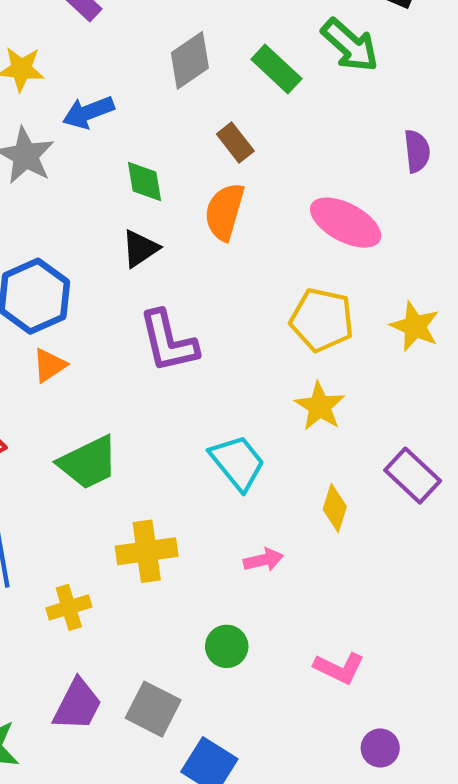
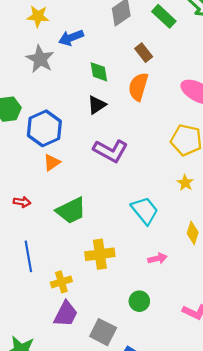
purple L-shape: (168, 341) -> (111, 151), turned -48
yellow star: (320, 406) -> (185, 183), size x0.7
purple trapezoid: (77, 705) -> (66, 314), moved

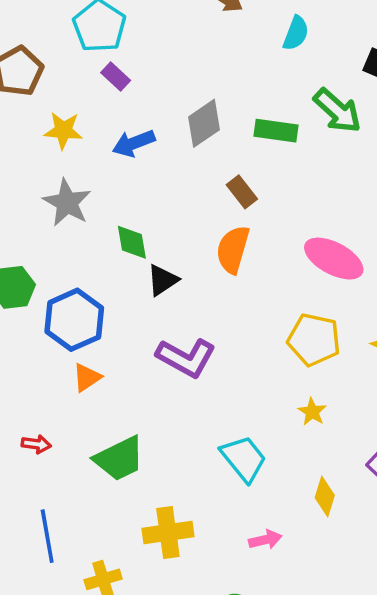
green rectangle: (164, 16) -> (276, 131), turned -35
blue arrow: (71, 38) -> (134, 143), moved
green diamond: (99, 72) -> (132, 242), moved

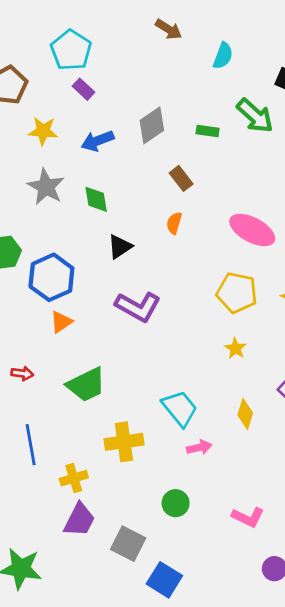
green rectangle: (276, 131) -> (208, 131), size x0.7
green diamond: (132, 242) -> (96, 199), moved
orange semicircle: (233, 250) -> (174, 223), size x0.6
cyan trapezoid: (244, 459) -> (180, 408), moved

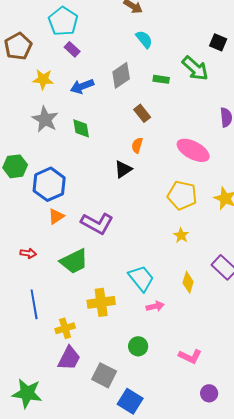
cyan semicircle: (223, 56) -> (144, 39), moved, turned -60
black triangle: (120, 247) -> (123, 169), moved
purple L-shape: (138, 307) -> (97, 223), moved

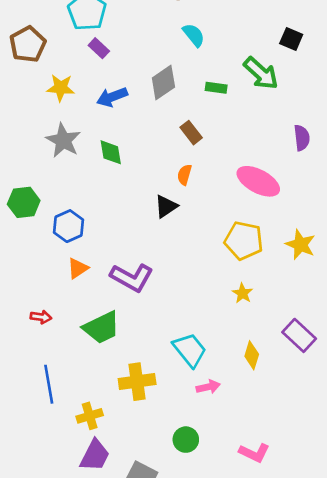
blue hexagon: (49, 184) -> (69, 226), size x0.7

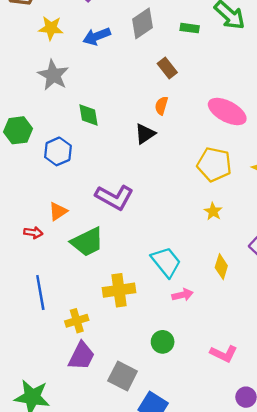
green diamond: (111, 152) -> (89, 115), moved
orange triangle: (78, 268) -> (58, 211), moved

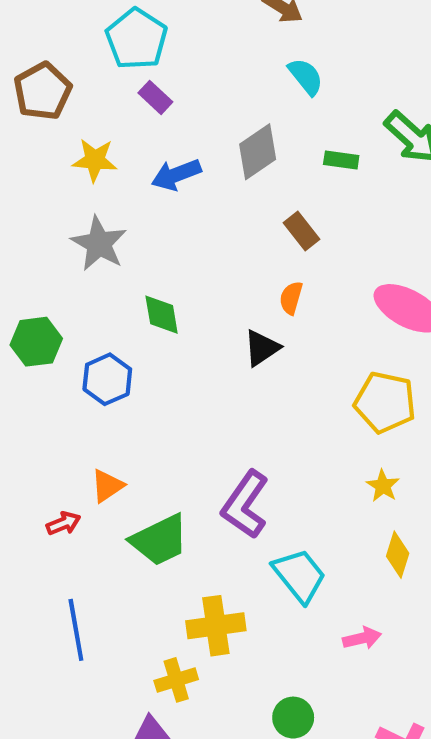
purple L-shape: (114, 197) -> (245, 505), moved, turned 96
red arrow: (33, 233) -> (63, 523), turned -30
yellow diamond: (221, 267) -> (398, 555), moved
pink arrow: (183, 295) -> (362, 638), moved
yellow cross: (77, 321) -> (176, 680), moved

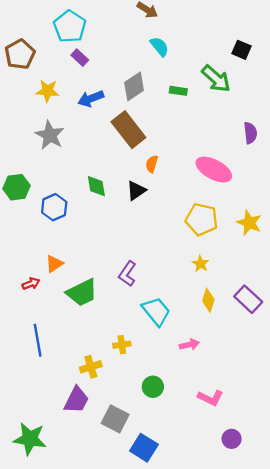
brown rectangle: (301, 231) -> (128, 130), moved, size x1.8
green diamond: (162, 315) -> (96, 186), moved
purple L-shape: (245, 505) -> (127, 274), size x0.7
yellow cross: (216, 626) -> (122, 345), moved, size x0.6

